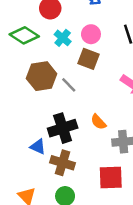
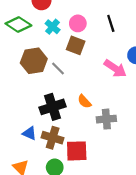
blue triangle: (38, 147) -> (29, 133), moved
red square: (111, 178) -> (77, 151), moved

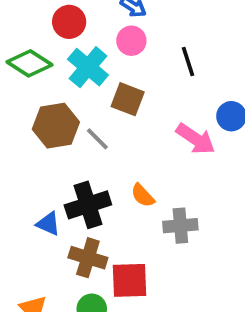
pink circle: (78, 23) -> (131, 41), moved
cyan cross: (53, 27) -> (88, 67), size x1.5
blue triangle: (29, 133) -> (48, 224), moved

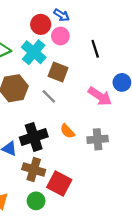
red circle: (69, 22) -> (41, 24), moved
gray line: (97, 139) -> (49, 96), moved
gray cross: (180, 226) -> (98, 139), moved
red square: (129, 280) -> (59, 183), turned 30

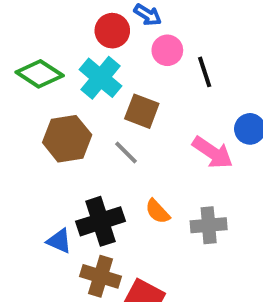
pink circle: (60, 36) -> (167, 50), moved

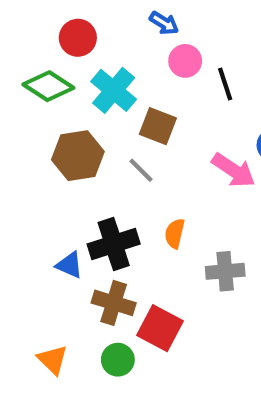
red circle: (112, 31) -> (78, 38), moved
orange semicircle: (158, 211) -> (175, 233), turned 56
gray cross: (209, 225) -> (225, 271), moved

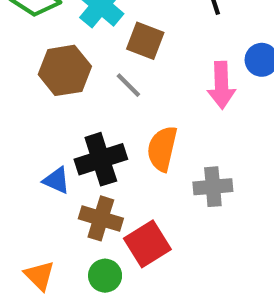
pink arrow: (234, 170) -> (221, 85), turned 54
orange semicircle: (175, 233) -> (162, 149), size x1.5
red square: (160, 328) -> (147, 244), turned 30

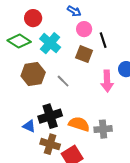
brown square: (145, 41) -> (84, 54), moved
orange semicircle: (162, 149) -> (79, 124), moved, turned 95

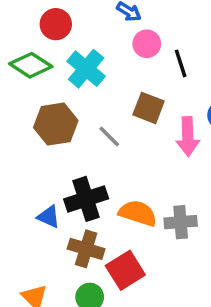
brown square: (84, 54) -> (149, 108), moved

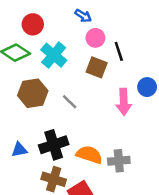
brown square: (149, 108) -> (97, 67), moved
blue triangle: (49, 217) -> (19, 150), moved, turned -35

